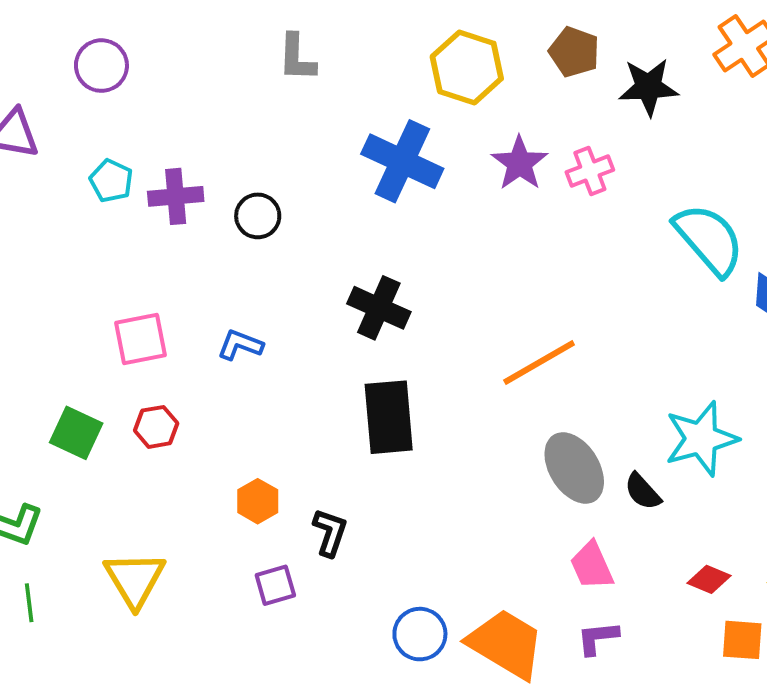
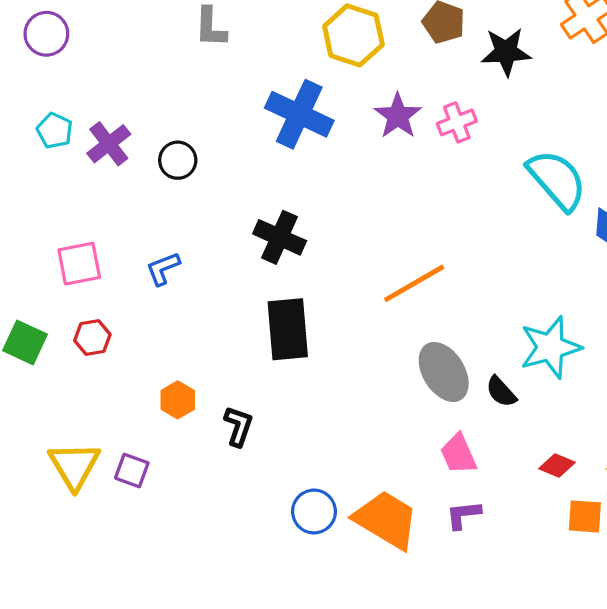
purple cross: (176, 196) -> (109, 144), turned -33
blue L-shape: (240, 345) -> (163, 269), turned -42
purple square: (275, 585) -> (132, 470), moved, turned 36

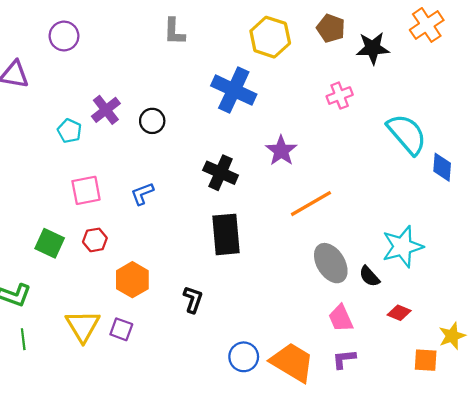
purple star: (398, 116) -> (281, 151), moved
cyan pentagon: (55, 131) -> (70, 131), moved
orange hexagon: (178, 400) -> (132, 280), moved, size x1.4
red diamond: (557, 466) -> (399, 313), moved

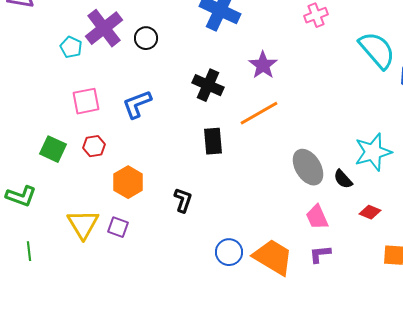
purple cross: (106, 110) -> (104, 28), size x1.4
blue L-shape: (142, 194) -> (137, 104), size x1.4
orange line: (311, 204) -> (259, 113), moved
black rectangle: (226, 234) -> (213, 141), size x0.7
green line: (23, 339) -> (29, 251), moved

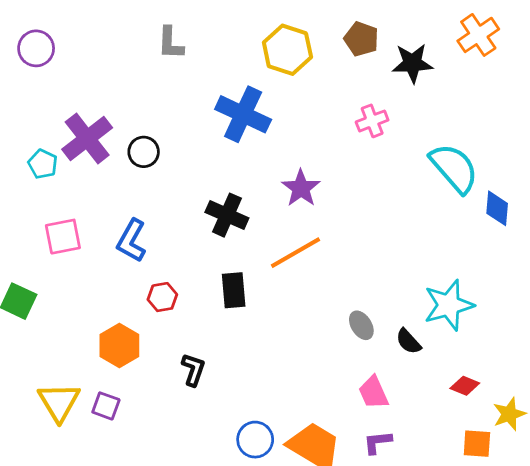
blue L-shape: (137, 104) -> (131, 241), turned -40
red hexagon: (94, 146) -> (162, 297), moved
gray ellipse: (308, 167) -> (361, 325), size x0.6
red diamond: (370, 212) -> (465, 386), moved

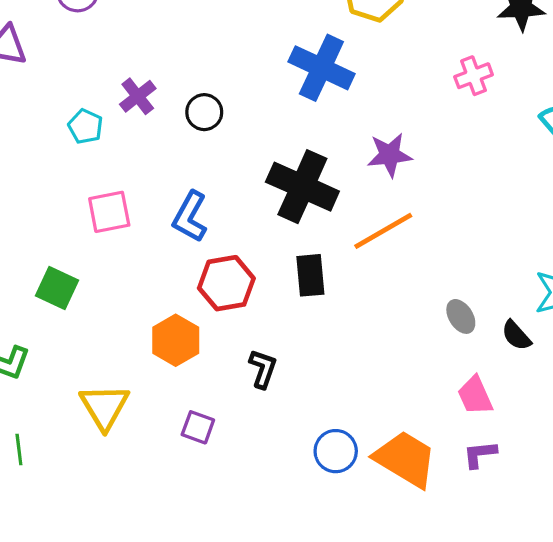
purple cross: (87, 138) -> (138, 96), size x0.6
purple star: (301, 188) -> (390, 155), turned 30
black cross: (227, 215) -> (302, 187), size x1.4
red hexagon: (162, 297) -> (226, 283), size x1.6
purple square: (106, 406) -> (198, 427), moved

